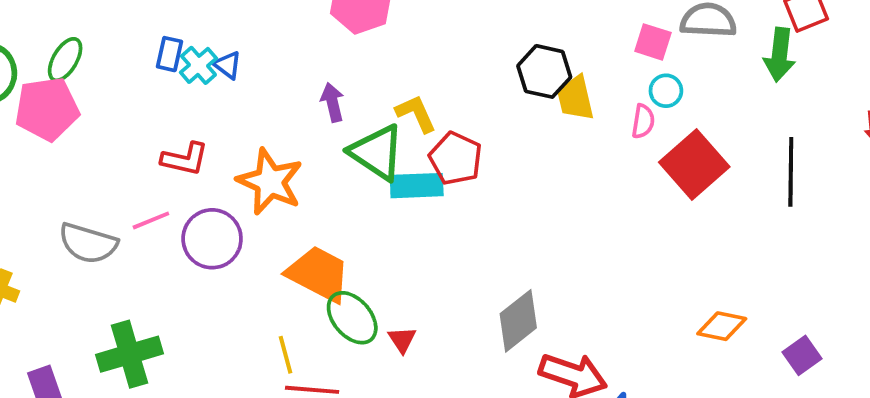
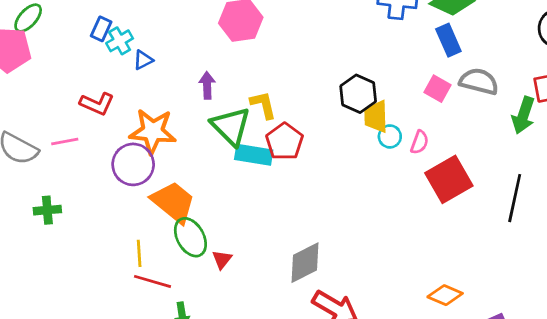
blue triangle: (228, 65) -> (143, 60), moved, turned 45
cyan circle: (666, 91) -> (390, 136), moved
orange star: (270, 182) -> (153, 131), turned -30
purple circle: (212, 239) -> (133, 164), moved
green cross: (130, 354) -> (47, 210), moved, size x0.6

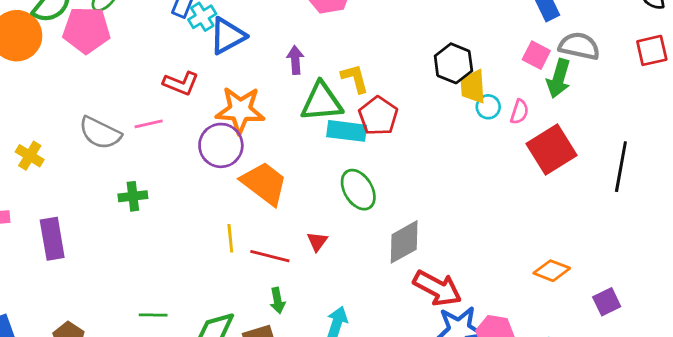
blue triangle: (143, 60) -> (227, 36), size x1.8
green arrow: (523, 115) -> (559, 78), moved
green triangle: (231, 126) -> (322, 102), turned -48
green ellipse: (190, 237) -> (358, 190), moved
red line: (153, 281) -> (270, 256), moved

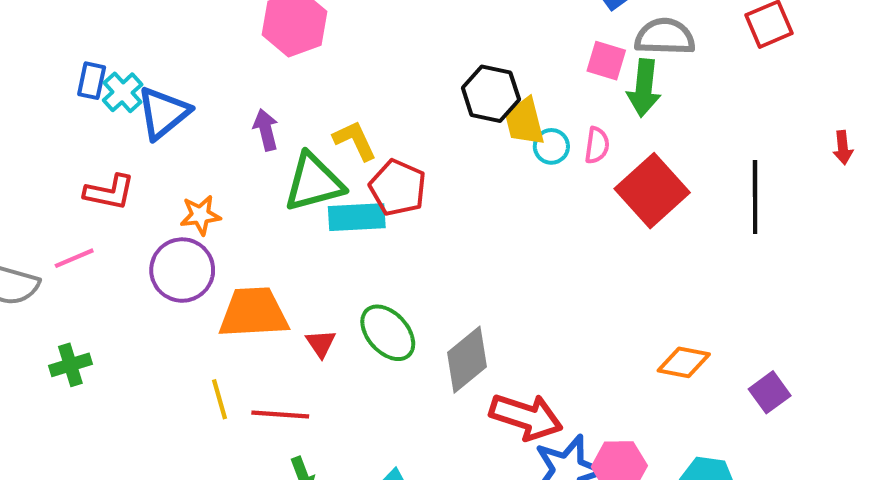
orange star: (240, 110) -> (200, 215), size x0.6
orange trapezoid: (264, 183) -> (253, 313), turned -30
green ellipse: (358, 190) -> (388, 333), moved
red triangle: (317, 241) -> (321, 344), moved

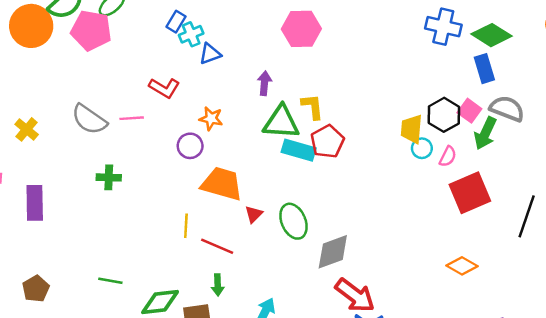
black hexagon: (491, 94) -> (444, 115), moved
blue triangle: (163, 113) -> (210, 54), size x0.7
purple circle: (182, 270) -> (190, 146), size x0.7
orange diamond: (684, 362) -> (462, 266), moved

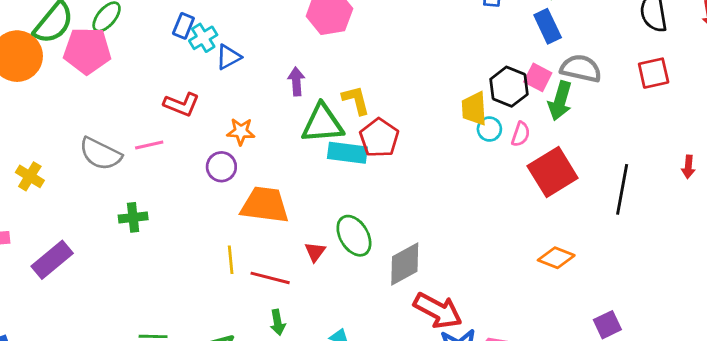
purple rectangle: (35, 203) -> (52, 260), turned 60
red triangle: (254, 214) -> (315, 252), moved

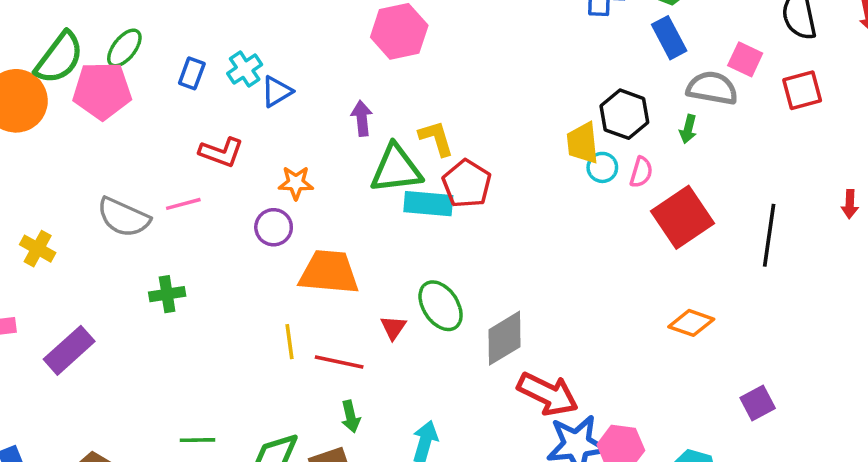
blue rectangle: (183, 26) -> (192, 73), moved
pink square: (538, 77) -> (745, 59), moved
green arrow: (560, 101) -> (688, 129), size x0.6

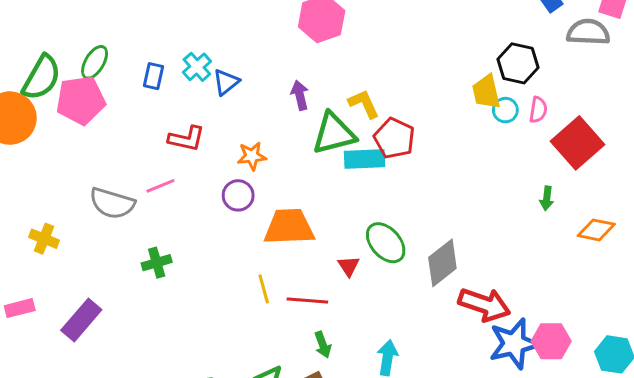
green arrow: (688, 129) -> (547, 198), moved

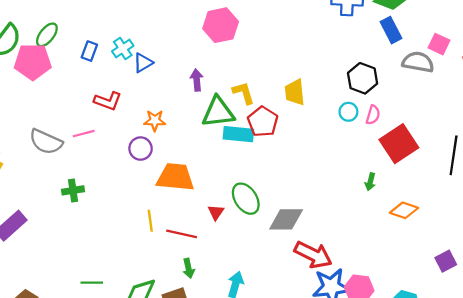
yellow trapezoid: (486, 92) -> (295, 92), moved
gray diamond: (442, 263) -> (286, 219), turned 30

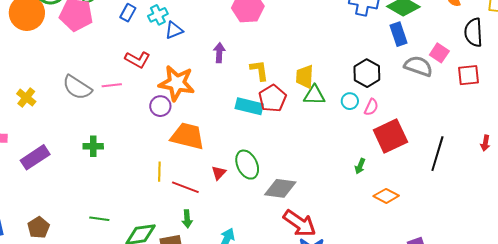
green triangle: (218, 112) -> (314, 95), moved, size x0.7
orange star: (155, 121) -> (177, 83), size x1.8
green cross: (73, 190) -> (93, 146), moved

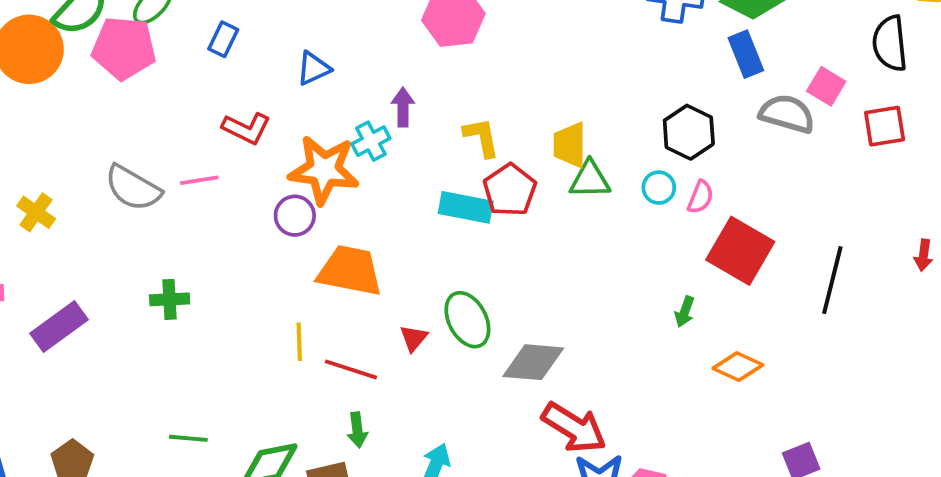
cyan cross: (158, 15) -> (371, 141), moved
red square: (390, 136) -> (740, 251), turned -32

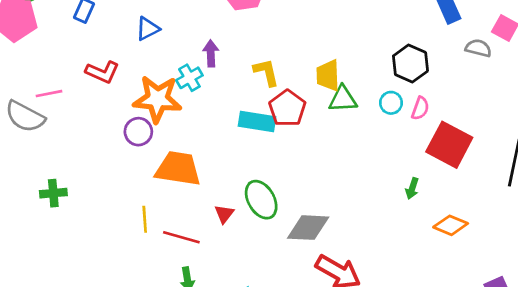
gray semicircle: (787, 114) -> (478, 48), size x0.7
pink line: (199, 180) -> (49, 94), moved

